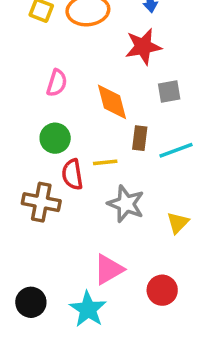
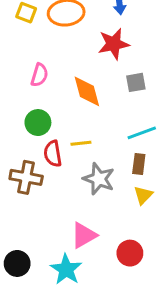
brown rectangle: (140, 138) -> (139, 164), moved

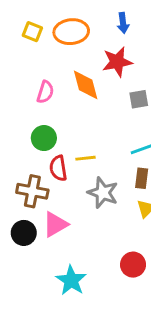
orange diamond: (87, 91) -> (86, 85), moved
pink triangle: (84, 235) -> (55, 224), moved
black circle: (17, 263) -> (24, 233), moved

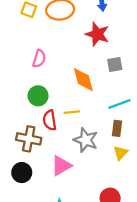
red star: (117, 62) -> (97, 34), turned 30
orange diamond: (86, 85) -> (83, 80), moved
pink triangle: (55, 224) -> (61, 166), moved

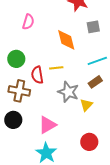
green circle: (38, 96) -> (16, 59), moved
brown rectangle: (117, 128) -> (95, 82), turned 48
yellow triangle: (121, 153) -> (86, 105), moved
pink triangle: (61, 166) -> (47, 125), moved

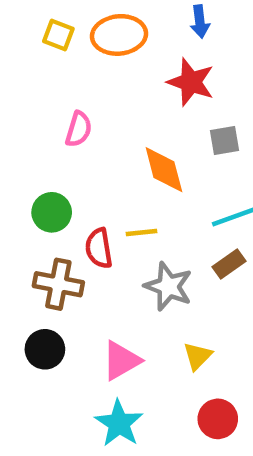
yellow triangle: (86, 105) -> (198, 356), moved
red circle: (89, 142) -> (218, 419), moved

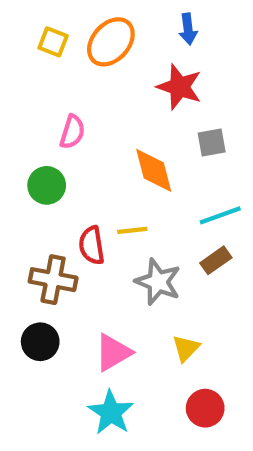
orange ellipse: (119, 35) -> (111, 42), turned -42
green circle: (52, 212) -> (47, 185), moved

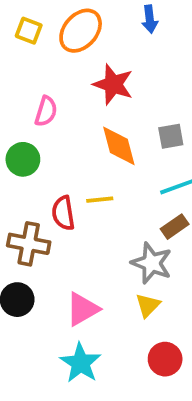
red star: (179, 87) -> (113, 84), moved
gray square: (212, 143) -> (171, 136), moved
gray star: (158, 282) -> (152, 263), moved

